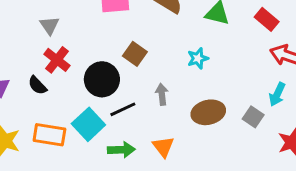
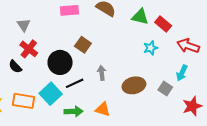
red rectangle: (267, 19) -> (163, 24), moved
cyan star: (198, 58) -> (151, 48), moved
orange triangle: (163, 147) -> (103, 109), turned -35

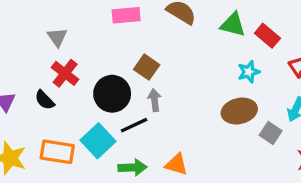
gray arrow: (102, 73) -> (154, 100), moved
brown ellipse: (134, 85) -> (239, 111), moved

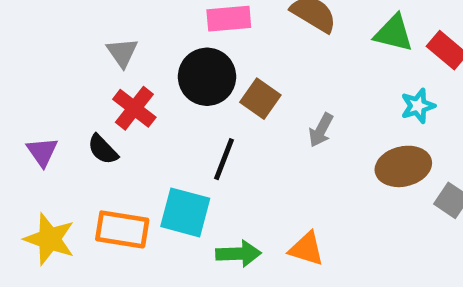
black circle: (112, 94) -> (207, 77), moved
gray arrow: (154, 100) -> (321, 130), moved, turned -145
black line: (134, 125) -> (224, 159), moved, turned -44
cyan square: (98, 141) -> (185, 212), turned -32

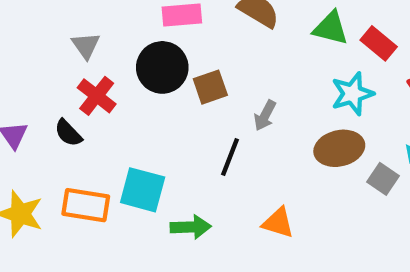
brown square: (260, 99) -> (210, 87), turned 36
cyan star: (418, 106) -> (352, 94), size x1.4
black line: (224, 159) -> (230, 157), moved
orange triangle: (306, 249) -> (278, 223), moved

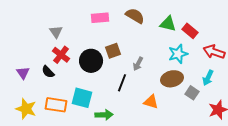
black circle: (162, 67) -> (91, 61), moved
orange triangle: (278, 223) -> (151, 102), moved

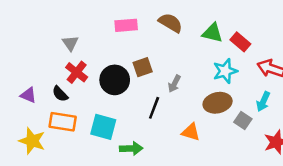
purple triangle: (23, 73) -> (28, 95), turned -32
orange rectangle: (56, 105) -> (63, 122), moved

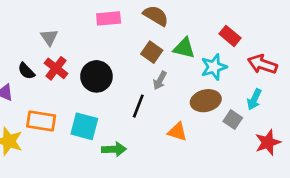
green triangle: (212, 33) -> (184, 48), moved
brown square: (143, 67) -> (152, 52), moved, turned -36
black semicircle: (60, 94) -> (26, 71), moved

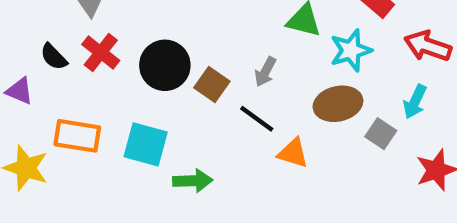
brown square: (152, 52) -> (212, 85), moved
black line: (138, 106) -> (257, 119), moved, turned -75

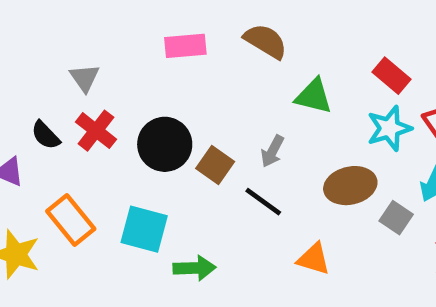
cyan star: (351, 50) -> (389, 128), moved
orange rectangle: (77, 136) -> (71, 220), turned 42
orange triangle: (293, 153) -> (314, 259), moved

